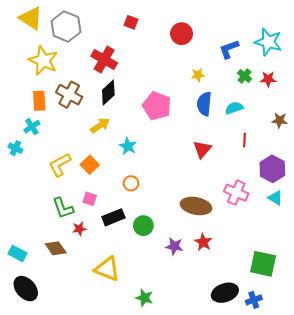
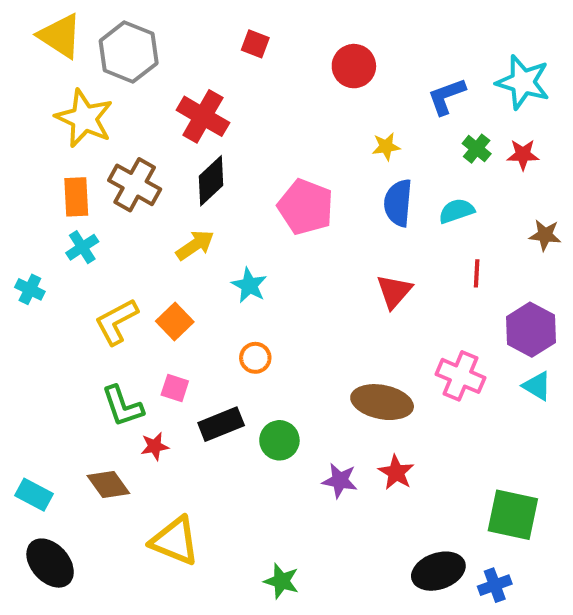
cyan cross: (32, 127) -> (82, 247), moved
yellow triangle: (107, 269) -> (175, 541), moved

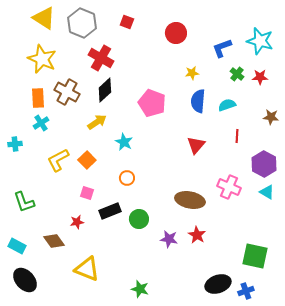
yellow triangle: (60, 36) -> (44, 18), moved
gray hexagon: (129, 52) -> (82, 23), moved
cyan cross: (30, 289) -> (15, 144), turned -32
green L-shape: (123, 406) -> (24, 202), moved

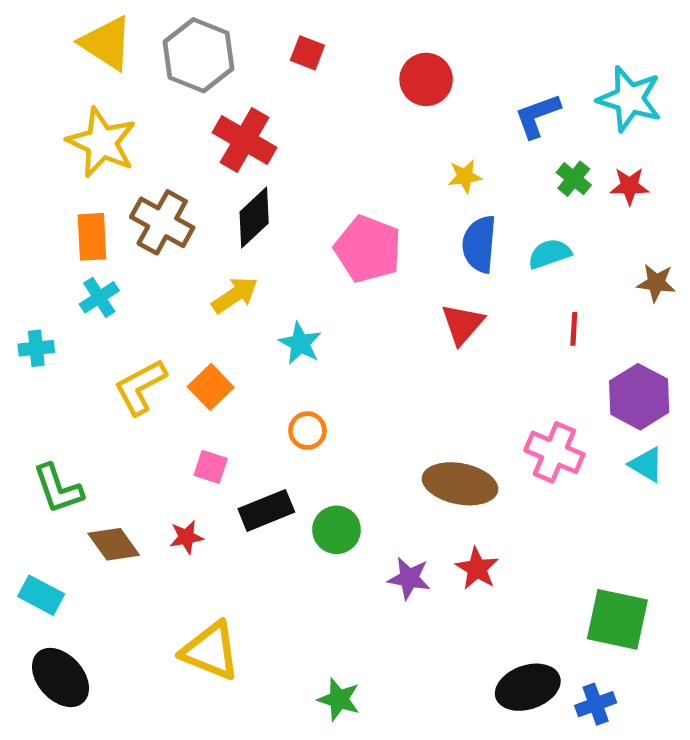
red triangle: (196, 145) -> (462, 324), moved
brown diamond: (54, 241) -> (114, 544), moved

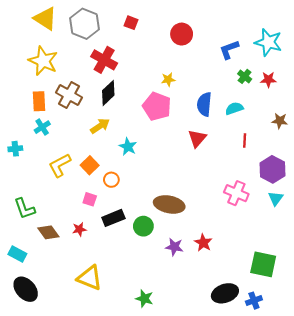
yellow star: (465, 176) -> (168, 79), moved
orange circle: (307, 431) -> (111, 180), moved
cyan triangle: (646, 464) -> (276, 198), turned 35
brown ellipse: (460, 484) -> (169, 204), moved

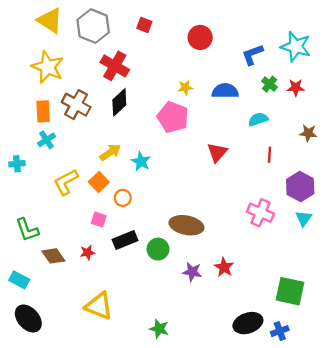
blue semicircle: (204, 104) -> (225, 91), moved, turned 85
yellow arrow: (100, 126) -> (110, 152), moved

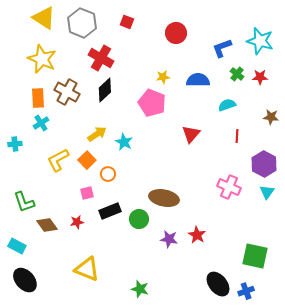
pink square: (99, 220) -> (87, 193), turned -32
black ellipse: (248, 323) -> (218, 284), turned 70

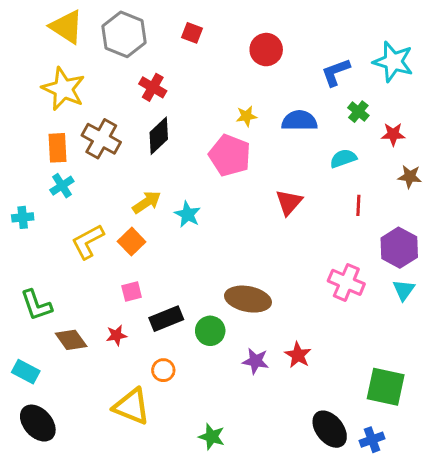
red cross: (101, 58) -> (153, 87), size x0.7
red star: (260, 77) -> (393, 134), moved
orange circle: (108, 174) -> (163, 370), moved

